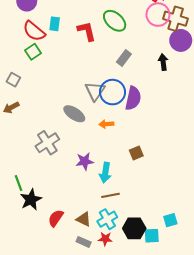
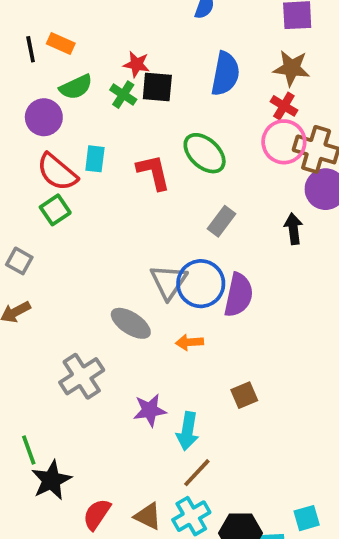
brown line: (110, 195) -> (197, 473), turned -36

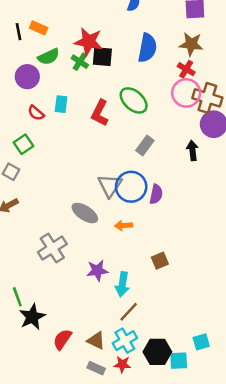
red star: (136, 64) -> (89, 42), size x1.6
red semicircle: (57, 172) -> (36, 113), size x0.6
red L-shape: (153, 172) -> (100, 113), turned -140
green square: (55, 210) -> (24, 144), moved
purple semicircle: (239, 295) -> (156, 194), size x0.7

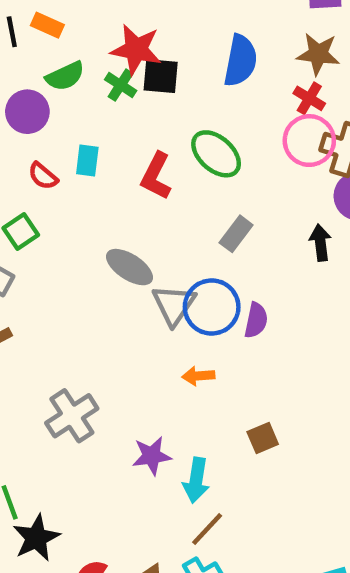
gray ellipse: (85, 213) -> (129, 267), moved

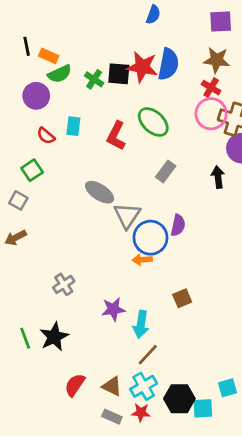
orange rectangle: (47, 25) -> (49, 56), moved
red star: (136, 50) -> (142, 67), moved
blue circle: (212, 307) -> (150, 238), moved
gray cross: (72, 416) -> (64, 284), size x0.7
black star: (36, 538) -> (54, 337), moved

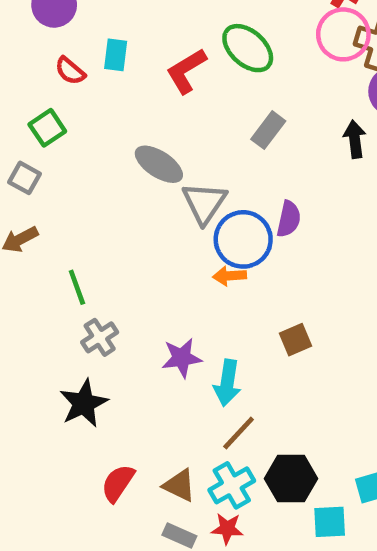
red L-shape: (116, 136) -> (186, 71), turned 32
gray cross: (64, 284) -> (100, 337), moved
green line: (25, 338) -> (77, 287), moved
black hexagon: (179, 399) -> (291, 479), moved

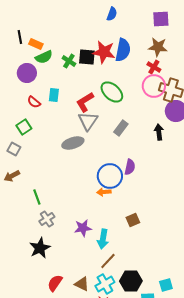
gray ellipse: (159, 164) -> (73, 143), turned -50
gray triangle: (204, 203) -> (88, 121), moved

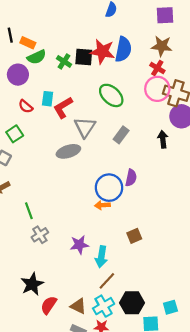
red L-shape: (85, 102) -> (63, 108), moved
black star: (40, 248) -> (32, 284), moved

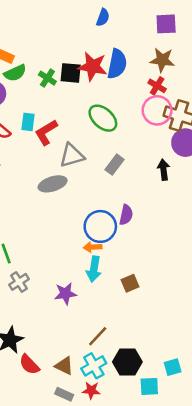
gray triangle: (85, 127) -> (72, 156), turned 40
cyan arrow: (101, 257) -> (94, 269), moved
red semicircle: (49, 305) -> (29, 365), turned -78

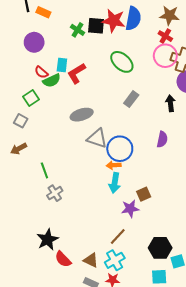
green semicircle: (15, 73) -> (52, 81), moved
gray triangle: (72, 156) -> (97, 138), moved, turned 35
purple semicircle: (126, 215) -> (162, 139), moved
purple star: (65, 294) -> (130, 209), moved
black hexagon: (127, 362) -> (160, 248), moved

